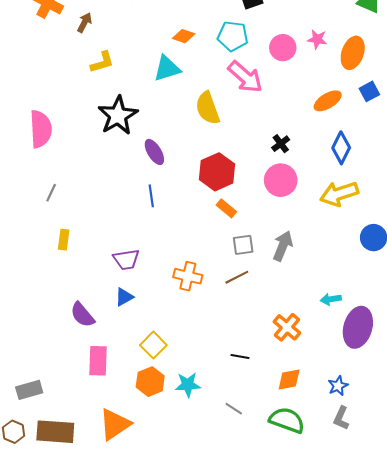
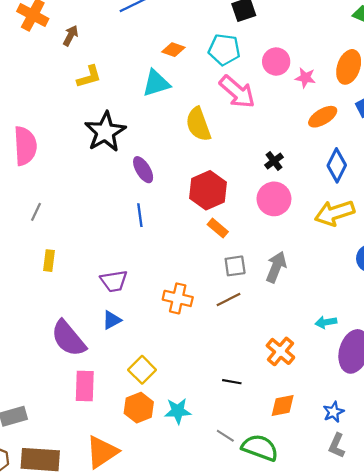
pink star: (317, 39) -> (305, 78), moved
purple semicircle: (82, 315) -> (68, 338), size x1.4
green semicircle: (287, 420) -> (260, 448), moved

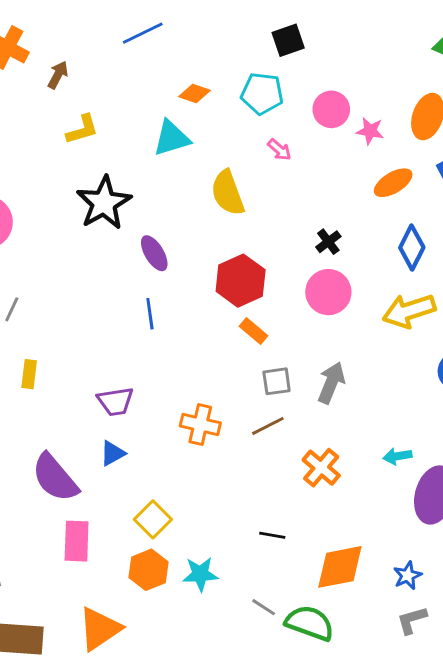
pink arrow: (237, 92) -> (279, 150), size x0.5
orange cross: (280, 351) -> (321, 468), moved
orange diamond: (283, 406) -> (340, 567), size x1.5
gray L-shape: (337, 446) -> (412, 620), turned 50

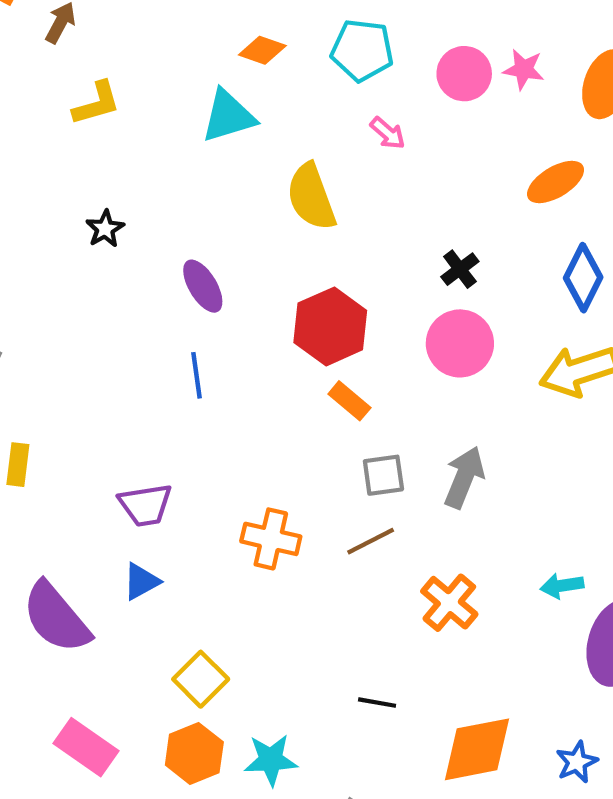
pink star: (370, 131) -> (524, 69), moved
black star: (104, 203) -> (105, 229), moved, size x0.5
pink rectangle: (77, 541) -> (86, 747), moved, turned -57

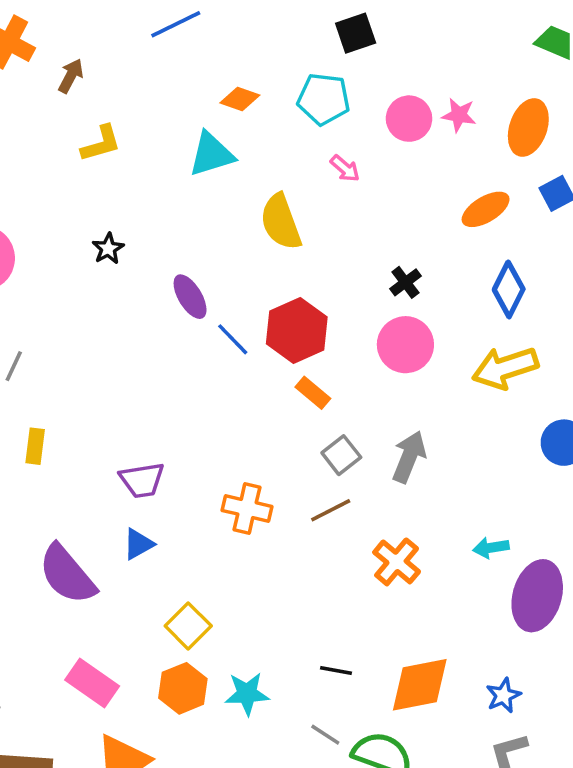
blue line: (196, 375) -> (233, 339), moved, turned -36
gray square: (383, 475) -> (341, 455), turned -30
black line: (377, 703) -> (336, 671), moved

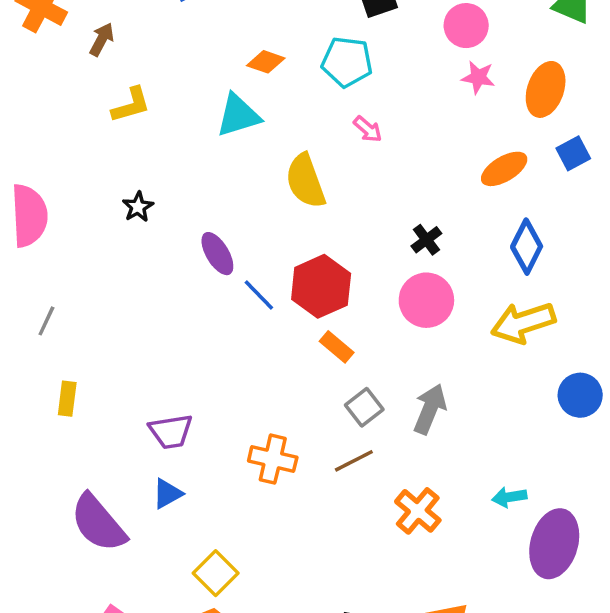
pink circle: (409, 119) -> (466, 26), moved

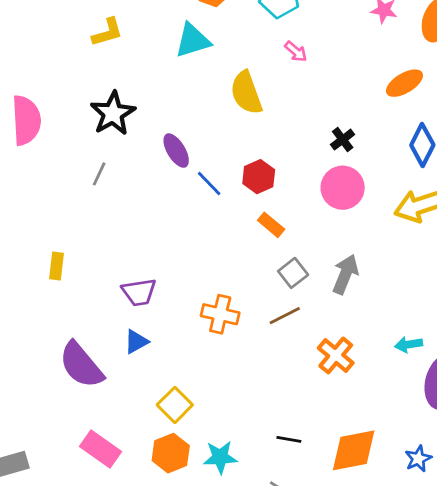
black star: (138, 207) -> (113, 113), size x1.8
red hexagon: (321, 286) -> (259, 177), size x0.7
gray line: (46, 321) -> (99, 174), moved

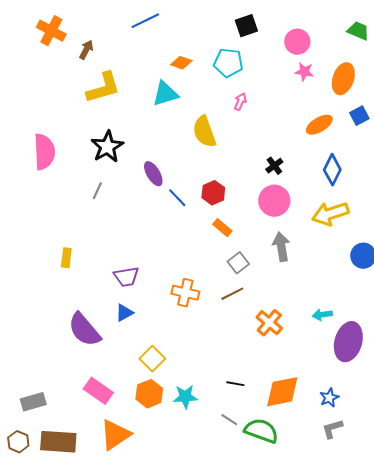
yellow L-shape: (107, 32) -> (103, 88), size x1.5
pink arrow: (296, 51) -> (240, 102), turned -108
gray arrow: (345, 274) -> (281, 247), moved, turned -32

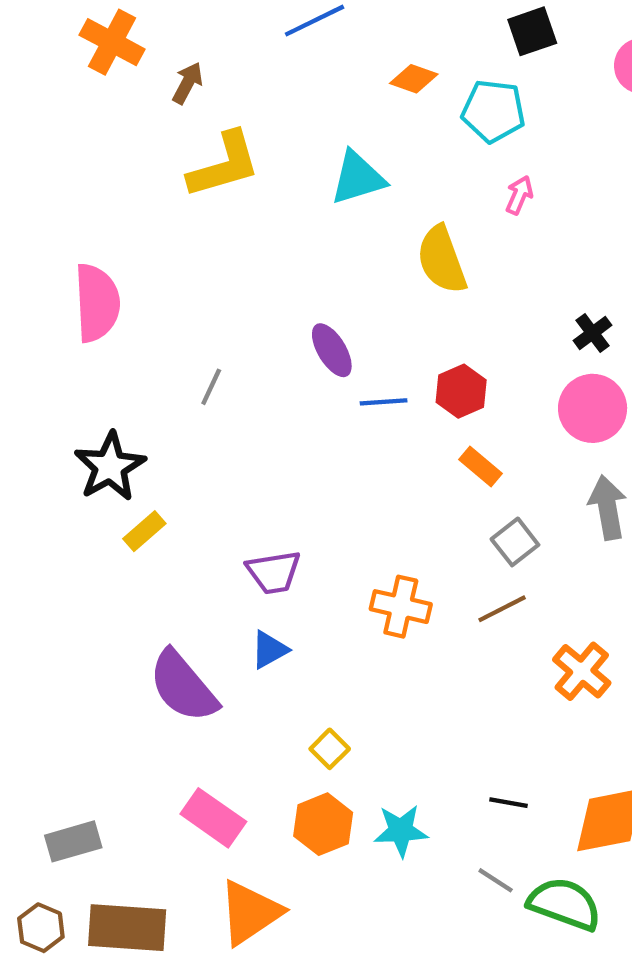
orange diamond: (181, 63) -> (414, 79), moved
black star: (107, 147) -> (110, 467), moved
blue line: (177, 198) -> (384, 402), turned -50
yellow rectangle: (66, 258) -> (144, 531), turned 42
yellow square: (152, 359) -> (330, 749), size x0.7

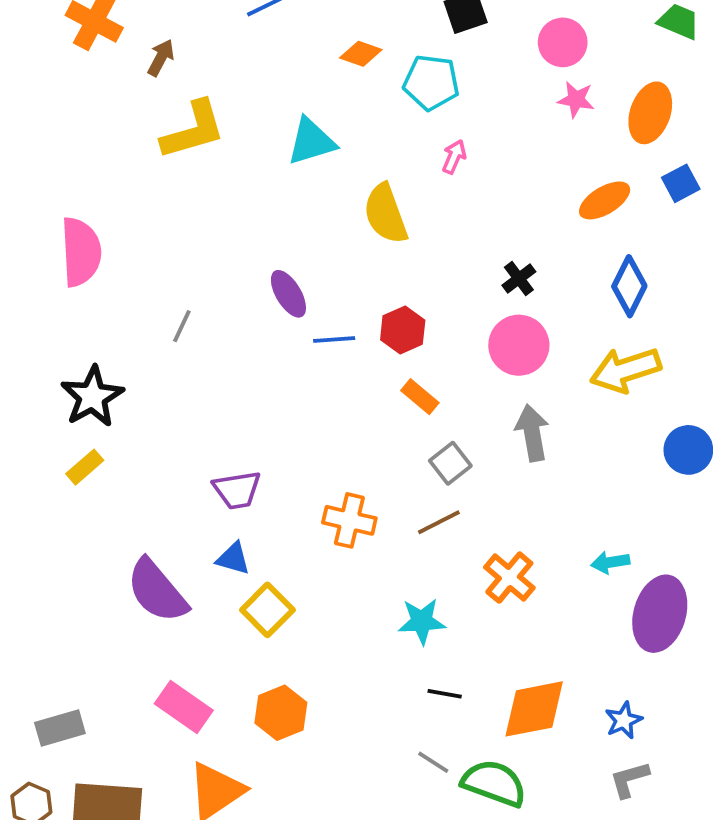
yellow rectangle: (144, 531) -> (85, 467), moved
blue triangle: (269, 650) -> (233, 558), turned 45
yellow square: (330, 749) -> (267, 610), moved, size x1.5
cyan star: (401, 831) -> (422, 621), moved

